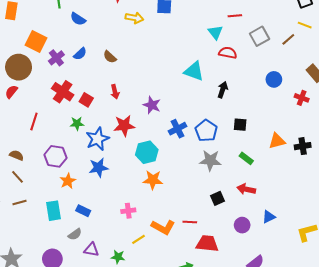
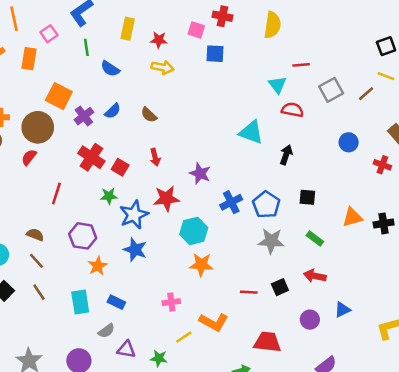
yellow arrow: (134, 18) -> (163, 67), moved
blue star: (99, 168) -> (135, 250), turned 30
brown line: (20, 203) -> (39, 292), turned 72
red line: (190, 222) -> (249, 292), moved

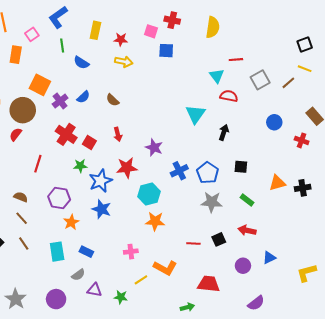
cyan triangle: (251, 132) -> (195, 114), turned 45

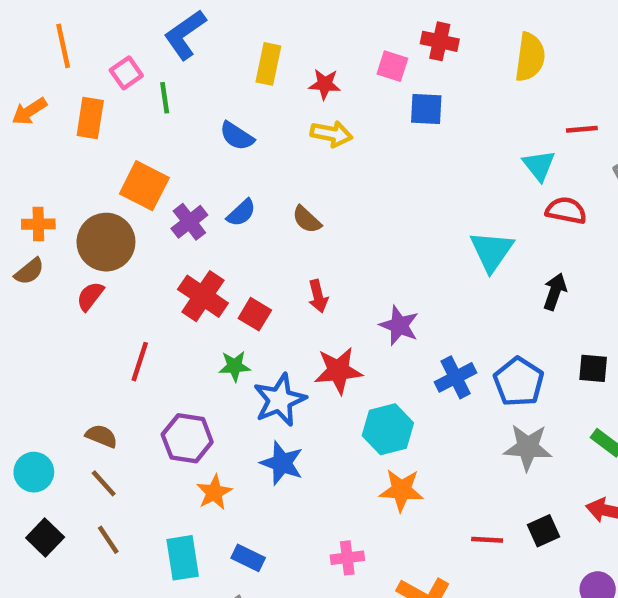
green line: (62, 45) -> (165, 98), moved

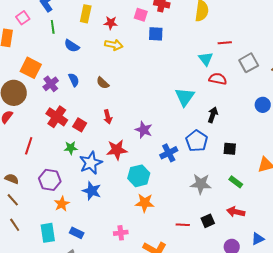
green line: (165, 98) -> (53, 27), moved
blue semicircle: (241, 213) -> (74, 80), turned -72
blue pentagon: (519, 382) -> (197, 141), moved

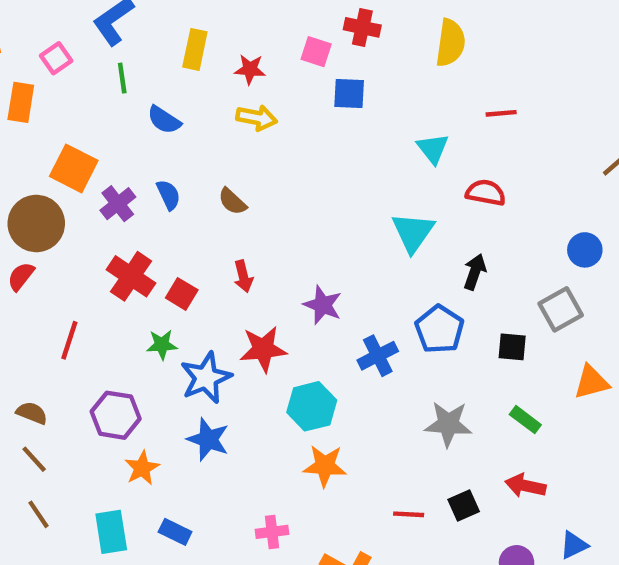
cyan triangle: (206, 59) -> (433, 149), moved
gray square: (249, 63) -> (561, 309), moved

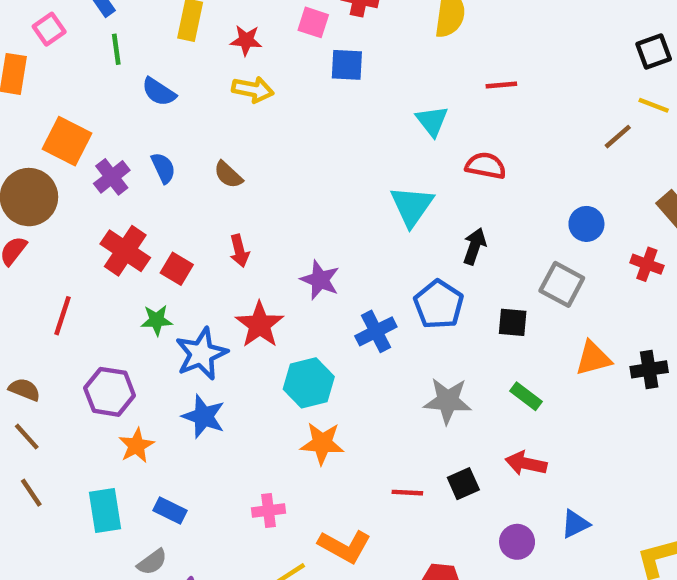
gray square: (561, 309) -> (562, 284), turned -33
red star: (263, 349) -> (260, 325), turned -30

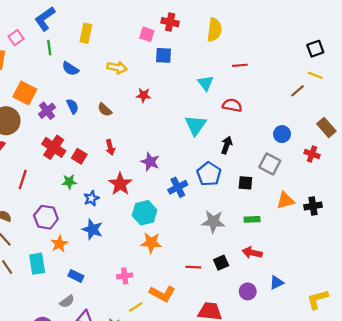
red star: (246, 40) -> (143, 95), moved
blue star: (201, 354) -> (91, 198), size x0.6
green rectangle: (526, 396) -> (252, 219), turned -40
cyan rectangle: (105, 510) -> (37, 264), moved

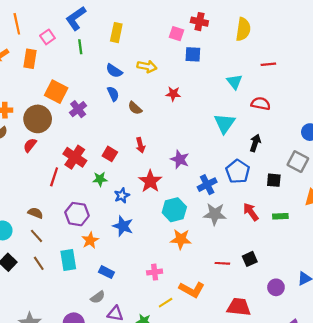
blue semicircle: (70, 69) -> (114, 71), moved
blue semicircle: (73, 106) -> (113, 94), moved
red cross: (54, 147) -> (75, 157), moved
gray star: (213, 222) -> (215, 214), moved
red arrow: (252, 253) -> (251, 212), moved, turned 42

